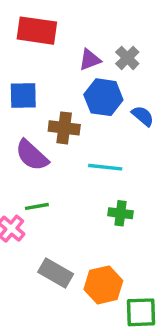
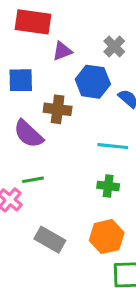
purple triangle: (90, 60) -> (62, 51), moved
cyan line: (105, 167) -> (113, 146), moved
orange hexagon: (103, 285) -> (107, 237), moved

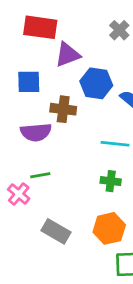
gray cross: (114, 46) -> (119, 30), moved
purple triangle: (62, 51) -> (68, 55), size x1.4
purple semicircle: (28, 134) -> (36, 132), turned -48

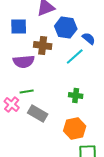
cyan line: (115, 144) -> (75, 56), moved, turned -48
gray rectangle: (56, 231) -> (38, 114), moved

